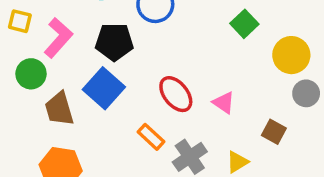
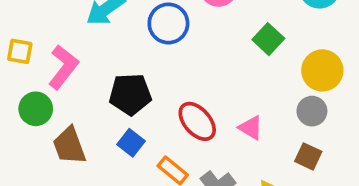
black pentagon: (114, 42) -> (130, 94), moved
blue square: (104, 88) -> (131, 143), moved, size x0.6
gray circle: (306, 93) -> (312, 111), moved

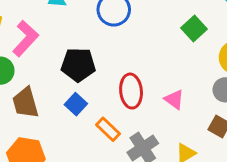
red ellipse: (197, 121) -> (131, 91), turned 32

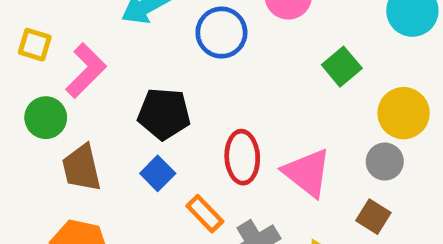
pink triangle: (174, 99) -> (307, 173), size x1.6

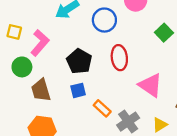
black pentagon: (164, 114) -> (79, 61), turned 30
red ellipse: (242, 157) -> (119, 58), moved
blue square: (158, 173) -> (78, 90), turned 35

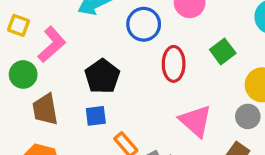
red ellipse: (119, 58) -> (174, 64), moved

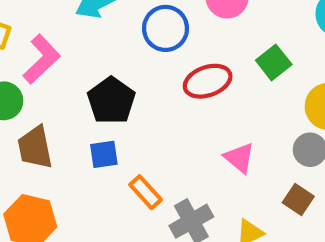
red ellipse: (174, 64) -> (208, 81), turned 72
pink triangle: (196, 121) -> (239, 158), size x0.7

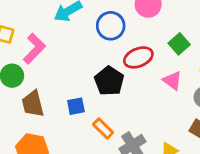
black pentagon: (111, 101) -> (109, 81), moved
pink triangle: (239, 158) -> (172, 81), moved

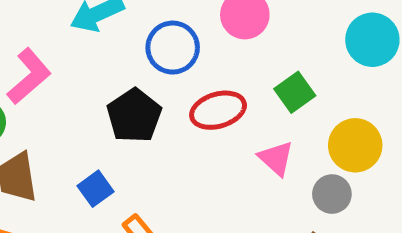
black pentagon: (109, 81) -> (134, 116), moved
blue square: (76, 106) -> (96, 189), turned -30

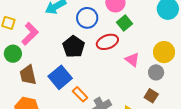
green square: (295, 92) -> (124, 23), moved
blue square: (96, 189) -> (60, 77), size x1.6

